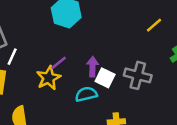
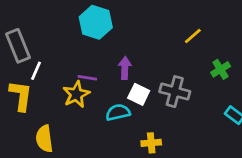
purple line: (59, 63) -> (87, 78), turned 48
purple arrow: (93, 67) -> (125, 68), moved

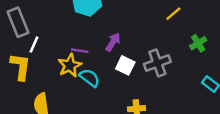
purple arrow: (125, 68) -> (113, 42), turned 30
gray cross: (175, 92) -> (157, 63), turned -35
cyan semicircle: (118, 112) -> (90, 78), moved, turned 50

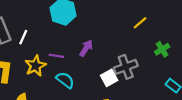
white line: (34, 44) -> (23, 37), moved
yellow star: (70, 65) -> (35, 66), moved
white square: (125, 65) -> (109, 78), moved, turned 35

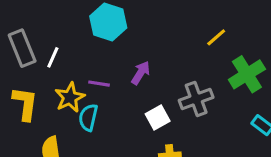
green cross: (162, 49) -> (247, 74), size x1.6
white square: (109, 78) -> (158, 117), moved
cyan semicircle: (65, 80) -> (88, 117), moved, turned -114

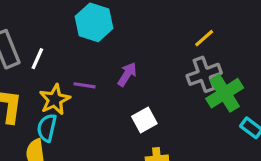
green cross: (247, 74) -> (225, 93), moved
gray cross: (196, 99) -> (204, 74), moved
cyan semicircle: (88, 117) -> (47, 128), moved

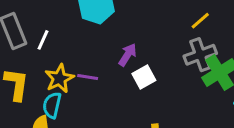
purple line: (85, 85) -> (88, 77), moved
white square: (144, 120) -> (144, 77), moved

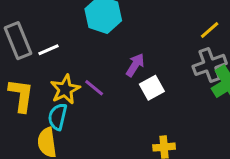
white line: (43, 40) -> (48, 50), turned 42
purple line: (88, 77) -> (94, 88), turned 30

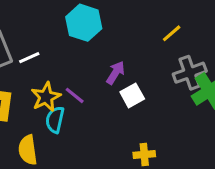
yellow line: (210, 30) -> (172, 33), moved
cyan semicircle: (58, 117) -> (55, 120), moved

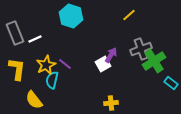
yellow line: (172, 33) -> (129, 15), moved
purple arrow: (116, 73) -> (111, 55), moved
yellow semicircle: (28, 150) -> (34, 100), turned -30

